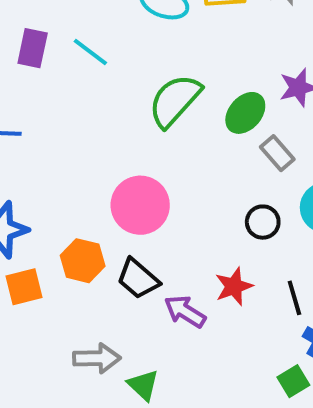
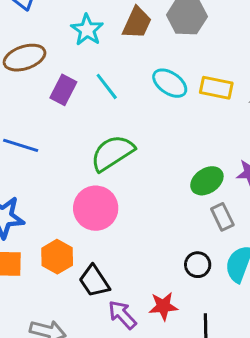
cyan line: (90, 52) -> (107, 86), moved
green semicircle: (175, 101) -> (112, 153), moved
pink circle: (140, 205) -> (96, 208), moved

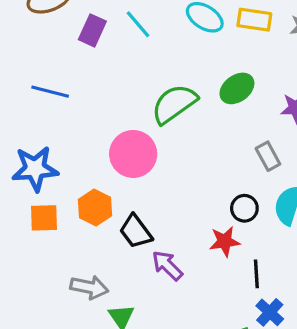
green semicircle: (112, 153) -> (174, 104), moved
green ellipse: (207, 181) -> (237, 88), moved
red star: (163, 306) -> (225, 241), moved

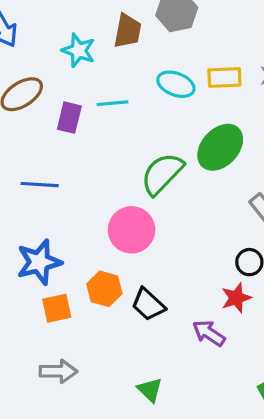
cyan line: (138, 24) -> (113, 103), turned -44
green ellipse: (237, 88) -> (220, 147), size x1.4
purple arrow: (167, 266) -> (209, 333), moved
gray arrow: (89, 287) -> (58, 371), moved

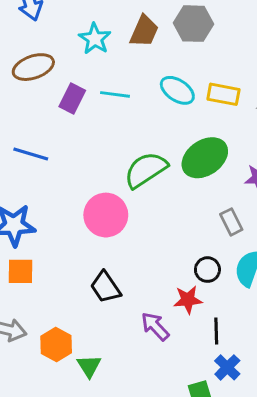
orange hexagon: (104, 289) -> (56, 345), moved

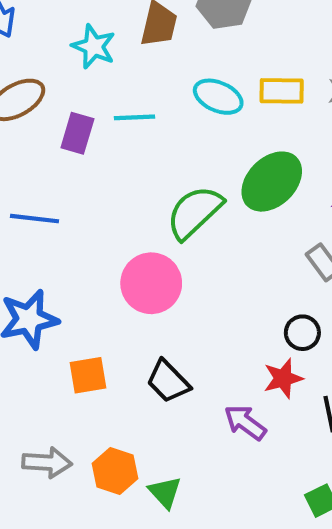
orange square: (20, 271) -> (88, 375), moved

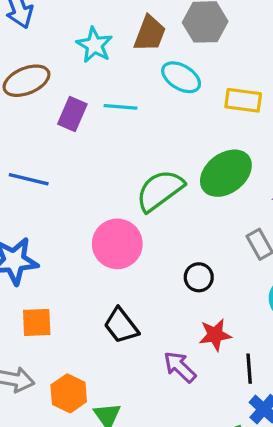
cyan ellipse: (218, 97) -> (181, 77), moved
black circle: (302, 333) -> (199, 277), moved
orange square: (88, 375) -> (37, 322), moved

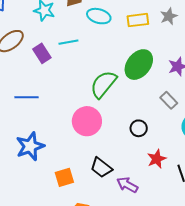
purple rectangle: (72, 114) -> (42, 53), turned -42
orange square: (37, 322) -> (64, 177), moved
purple arrow: (180, 367) -> (127, 185), moved

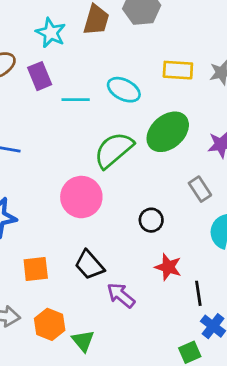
cyan ellipse: (99, 16) -> (124, 90), moved
cyan line: (68, 42) -> (76, 100), moved
purple rectangle: (42, 53) -> (40, 76), moved
red star: (157, 159) -> (168, 267), turned 30

